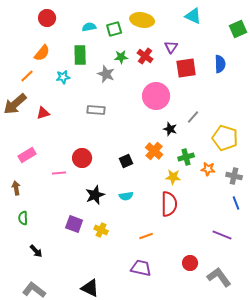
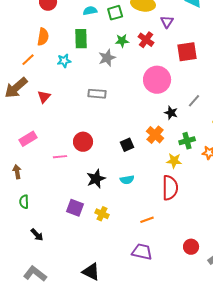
purple triangle: (171, 47) -> (167, 22), moved
orange semicircle: (42, 53) -> (43, 37), turned -30
gray star: (106, 74) -> (107, 58), turned 30
red triangle: (43, 113) -> (44, 97), turned -32

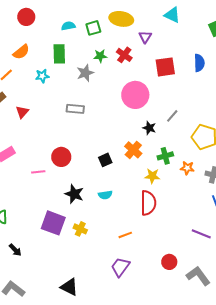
orange semicircle: (43, 37) -> (21, 52), turned 42
black star: (96, 179) -> (74, 194), turned -30
purple square: (75, 208) -> (53, 223), size x1.4
purple trapezoid: (142, 252) -> (120, 267), turned -65

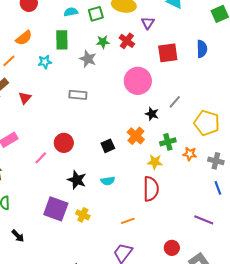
gray star: (85, 73) -> (88, 59), turned -30
pink line: (38, 172) -> (41, 158), turned -40

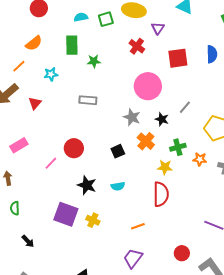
green star: (103, 42) -> (94, 61), moved
gray star: (88, 59) -> (132, 117), moved
cyan star: (45, 62) -> (51, 74), moved

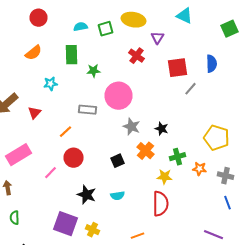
orange line: (19, 66) -> (66, 132), moved
pink circle: (148, 86) -> (118, 96), moved
gray line: (185, 107) -> (190, 89), moved
pink rectangle: (19, 145) -> (18, 155), size x1.4

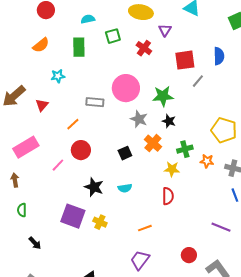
green square: (106, 29) -> (113, 36), moved
green star: (94, 71) -> (163, 96), moved, size x1.5
red semicircle: (160, 204) -> (168, 196), size x0.7

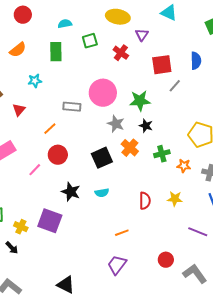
black square: (125, 153) -> (102, 158), size x1.5
yellow star: (172, 169) -> (175, 199), moved
yellow cross: (100, 222) -> (21, 227), moved

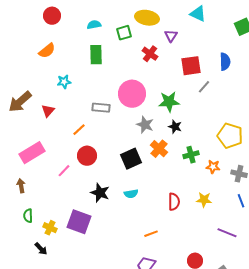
green square: (90, 41) -> (124, 33), moved
green rectangle: (56, 52) -> (96, 55), moved

